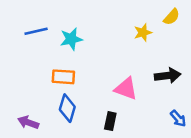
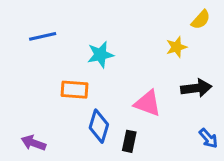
yellow star: (143, 33) -> (176, 47), moved
cyan star: (71, 39) -> (100, 55), moved
blue diamond: (67, 108) -> (99, 126), moved

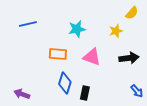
cyan star: (100, 55) -> (77, 29), moved
orange rectangle: (75, 90) -> (58, 54), moved
pink triangle: (148, 103) -> (92, 57), moved

